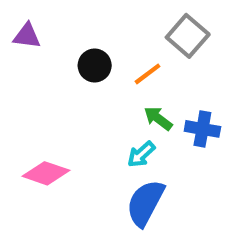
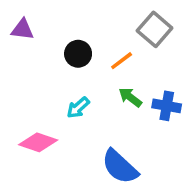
cyan arrow: (141, 154) -> (78, 108), moved
blue semicircle: (145, 203) -> (120, 167), turned -75

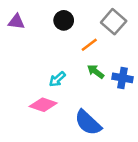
black circle: (78, 54) -> (64, 20), moved
pink diamond: (38, 142) -> (43, 105), moved

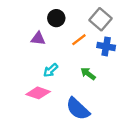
purple triangle: (16, 22) -> (38, 39), moved
green arrow: (96, 72) -> (88, 74), moved
blue cross: (122, 78) -> (106, 46), moved

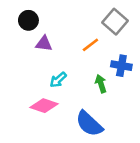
black circle: (56, 18) -> (28, 20), moved
blue cross: (106, 46) -> (121, 66), moved
green arrow: (88, 74) -> (101, 84), turned 35

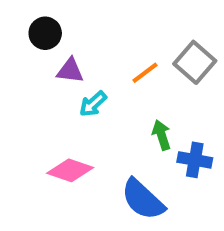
gray square: (115, 22) -> (195, 62), moved
blue cross: (121, 66) -> (195, 160), moved
cyan arrow: (58, 80) -> (93, 104), moved

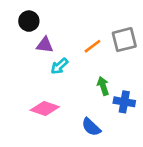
gray square: (195, 62) -> (124, 40), turned 35
blue semicircle: (143, 199) -> (91, 127), size x0.7

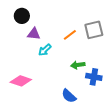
green arrow: (103, 86) -> (78, 65), turned -80
pink diamond: (45, 108) -> (21, 81), moved

